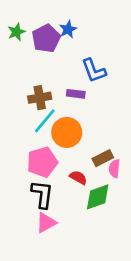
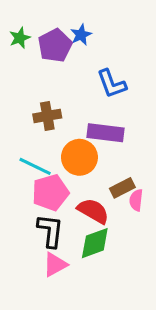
purple rectangle: (76, 94) -> (105, 133), moved, size x1.6
cyan line: (45, 121) -> (35, 166), moved, turned 76
red semicircle: (78, 178) -> (93, 211), size x1.5
green diamond: (98, 197) -> (95, 243), moved

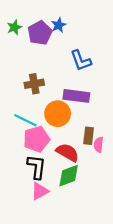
brown rectangle: (122, 188) -> (89, 136), turned -56

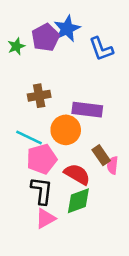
blue star: (59, 25) -> (67, 29), size x1.5
green star: (14, 27) -> (16, 46), moved
blue L-shape: (81, 61) -> (101, 49), moved
brown rectangle: (89, 136) -> (101, 155), turned -42

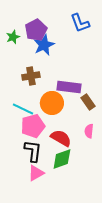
blue star: (67, 29) -> (44, 45), moved
blue L-shape: (101, 49) -> (80, 23), moved
brown rectangle: (101, 155) -> (88, 102), moved

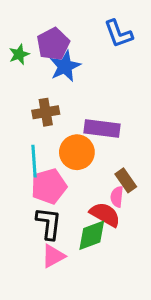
brown rectangle: (88, 102) -> (126, 180), moved
cyan line: (23, 109) -> (34, 161), turned 60
pink semicircle: (89, 131) -> (117, 197), moved
red semicircle: (61, 138) -> (105, 214), moved

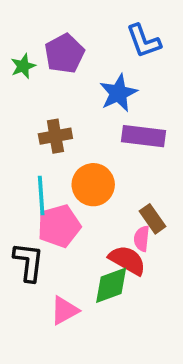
blue star: (65, 66) -> (118, 93), moved
purple rectangle: (102, 129) -> (144, 136), moved
black L-shape: (49, 223) -> (29, 262), moved

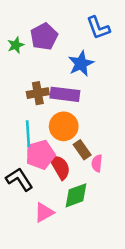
purple rectangle: (144, 136) -> (65, 94), moved
brown rectangle: (152, 219) -> (82, 150), moved
red semicircle: (127, 260) -> (60, 167), moved, turned 30
black L-shape: (29, 262) -> (19, 179), turned -40

